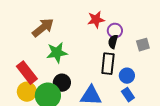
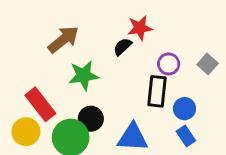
purple circle: (115, 31) -> (169, 64), moved
black semicircle: (113, 42) -> (122, 47), moved, turned 32
gray square: (143, 45) -> (208, 64), turned -32
yellow circle: (27, 92) -> (26, 132), moved

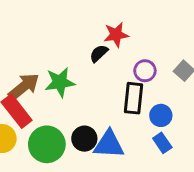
brown arrow: (63, 39) -> (24, 87), moved
black circle: (91, 119) -> (84, 139), moved

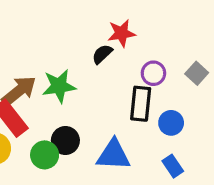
black circle: (84, 139) -> (65, 140), moved
blue rectangle: (162, 143) -> (173, 166), moved
green circle: (47, 144) -> (45, 155), size x0.7

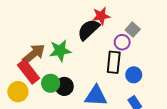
black semicircle: (102, 54) -> (88, 30), size x1.6
gray square: (197, 73) -> (133, 30), moved
green circle: (45, 155) -> (51, 83), moved

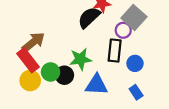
gray square: (133, 30) -> (134, 17), size x1.6
green star: (60, 51) -> (80, 59), moved
yellow circle: (18, 92) -> (30, 81), moved

